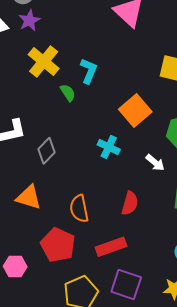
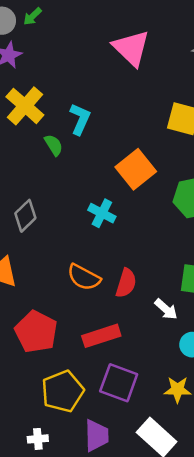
white arrow: (155, 163) -> (166, 309), moved
orange semicircle: (79, 209) -> (84, 277), moved, turned -52

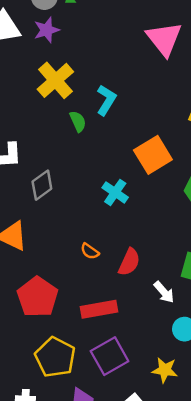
orange semicircle: (84, 277) -> (90, 251), size x0.6
purple square: (119, 383) -> (110, 356), turned 33
yellow pentagon: (63, 391) -> (55, 357), turned -30

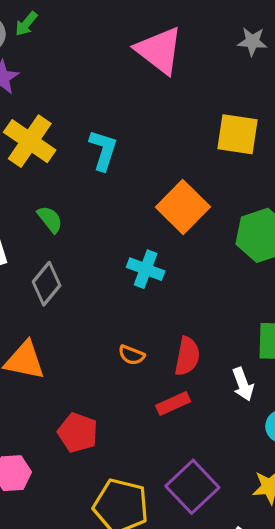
green semicircle: (78, 121) -> (50, 219), moved
white arrow: (164, 292) -> (243, 384), turned 35
red pentagon: (37, 297) -> (78, 433), size x0.7
red rectangle: (99, 309) -> (173, 403), moved, size x0.7

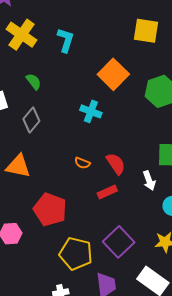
red semicircle: (187, 356) -> (116, 164), turned -45
red pentagon: (78, 433) -> (50, 209), size x1.4

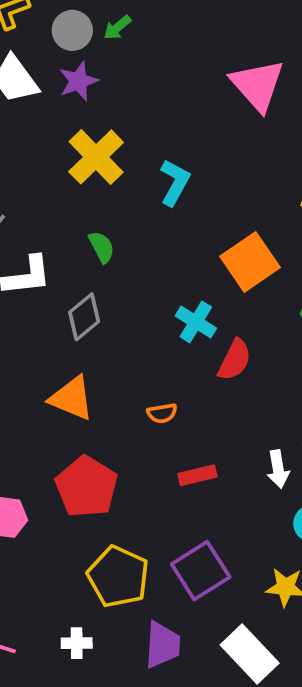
orange semicircle: (82, 163) -> (162, 413), turned -42
red semicircle: (116, 164) -> (235, 360), moved, turned 50
orange triangle: (18, 166) -> (72, 398), moved

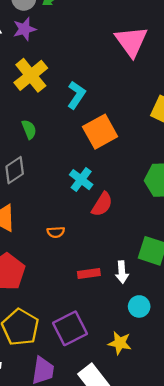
orange square: (250, 262) -> (100, 132), moved
red rectangle: (197, 475) -> (89, 274), moved

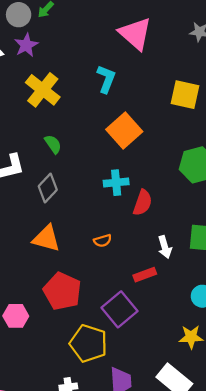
cyan L-shape: (76, 95) -> (106, 79), moved
cyan cross: (81, 180) -> (116, 183), turned -30
white arrow: (122, 272) -> (165, 247), moved
purple square: (70, 328) -> (120, 309), moved

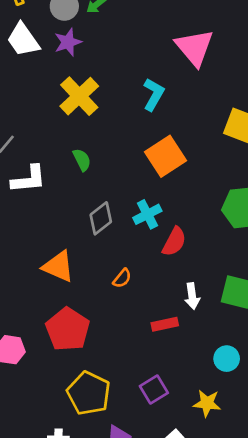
cyan cross: (116, 183) -> (147, 214), turned -30
gray diamond: (48, 188) -> (101, 218), moved
orange semicircle: (103, 241) -> (122, 278), turned -42
purple square: (120, 309) -> (154, 390), moved, size x0.7

